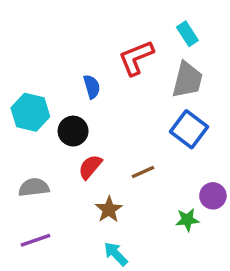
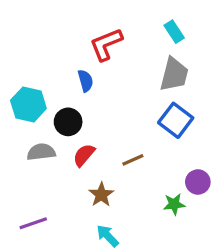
red L-shape: (136, 58) -> (106, 44), moved
gray semicircle: (34, 187) -> (41, 152), moved

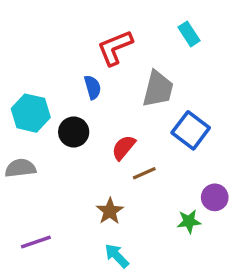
gray trapezoid: (174, 74) -> (158, 89), moved
gray semicircle: (41, 152) -> (20, 168), moved
red semicircle: (84, 155) -> (124, 147), moved

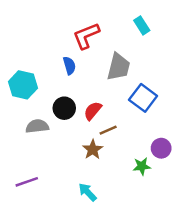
black circle: (74, 132) -> (64, 108), moved
gray semicircle: (20, 168) -> (37, 126), moved
brown star: (110, 211) -> (93, 149), moved

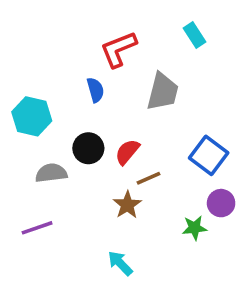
blue square: (143, 98) -> (209, 155), moved
purple line: (27, 182) -> (37, 228), moved

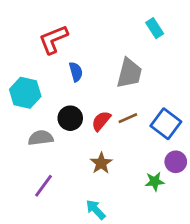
red L-shape: (118, 49) -> (53, 39), moved
brown line: (149, 178) -> (128, 118), moved
purple line: (37, 228) -> (44, 186), moved, turned -35

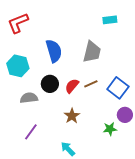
cyan rectangle: (155, 28) -> (110, 20), turned -64
red L-shape: (53, 39) -> (18, 23), moved
blue semicircle: (76, 72) -> (54, 51), size x1.6

